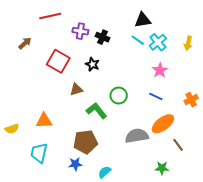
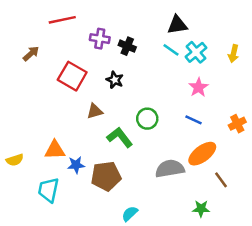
blue star: (75, 164) -> (76, 165), moved

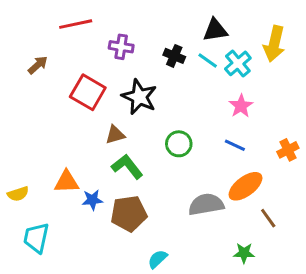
black cross: (127, 46) -> (174, 56), moved
yellow arrow: (234, 54) -> (274, 44), moved, size x1.6
black star: (115, 80) -> (139, 97), size x1.6
green L-shape: (120, 137) -> (127, 167), moved
cyan trapezoid: (48, 190) -> (36, 238), moved

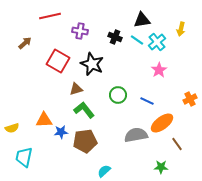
yellow arrow: (274, 44) -> (181, 29), size x0.6
blue line: (235, 145) -> (147, 101), moved

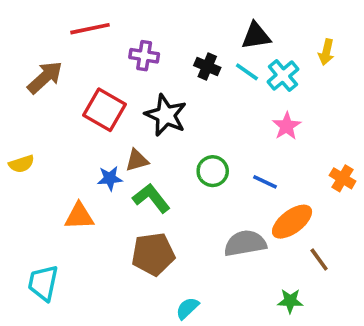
brown arrow: (25, 43) -> (45, 77), size x1.5
orange cross: (190, 99) -> (343, 178), turned -32
yellow semicircle: (12, 128) -> (21, 164), moved
blue star: (61, 132) -> (110, 178), moved

